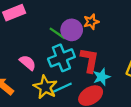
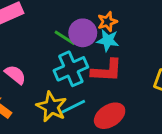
red L-shape: (90, 60) -> (107, 71), turned 85
pink semicircle: (28, 63) -> (15, 75), moved
cyan star: (102, 77) -> (108, 40), moved, turned 30

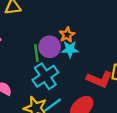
green line: (65, 38) -> (36, 53), turned 60
red L-shape: (107, 71) -> (100, 79), moved, turned 30

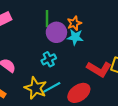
green line: (36, 53) -> (47, 19), moved
cyan cross: (45, 76) -> (49, 59), size x0.6

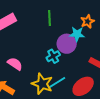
orange star: (74, 23) -> (87, 21), moved
purple circle: (56, 32) -> (67, 44), moved

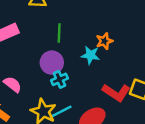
purple circle: (67, 44) -> (52, 63), moved

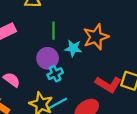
orange star: (104, 41) -> (96, 37), size x1.6
cyan star: (90, 55) -> (73, 48), moved

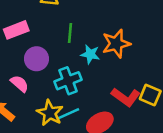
purple circle: (48, 58) -> (36, 59), moved
cyan cross: (55, 74) -> (68, 81), size x1.5

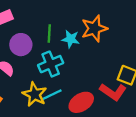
green line: (70, 33) -> (49, 34), moved
red L-shape: (126, 97) -> (113, 92), moved

